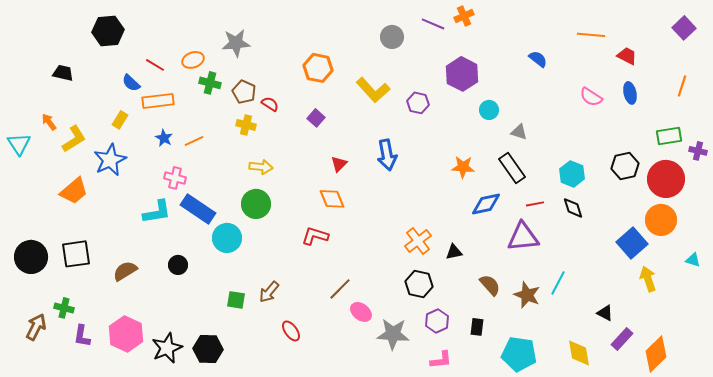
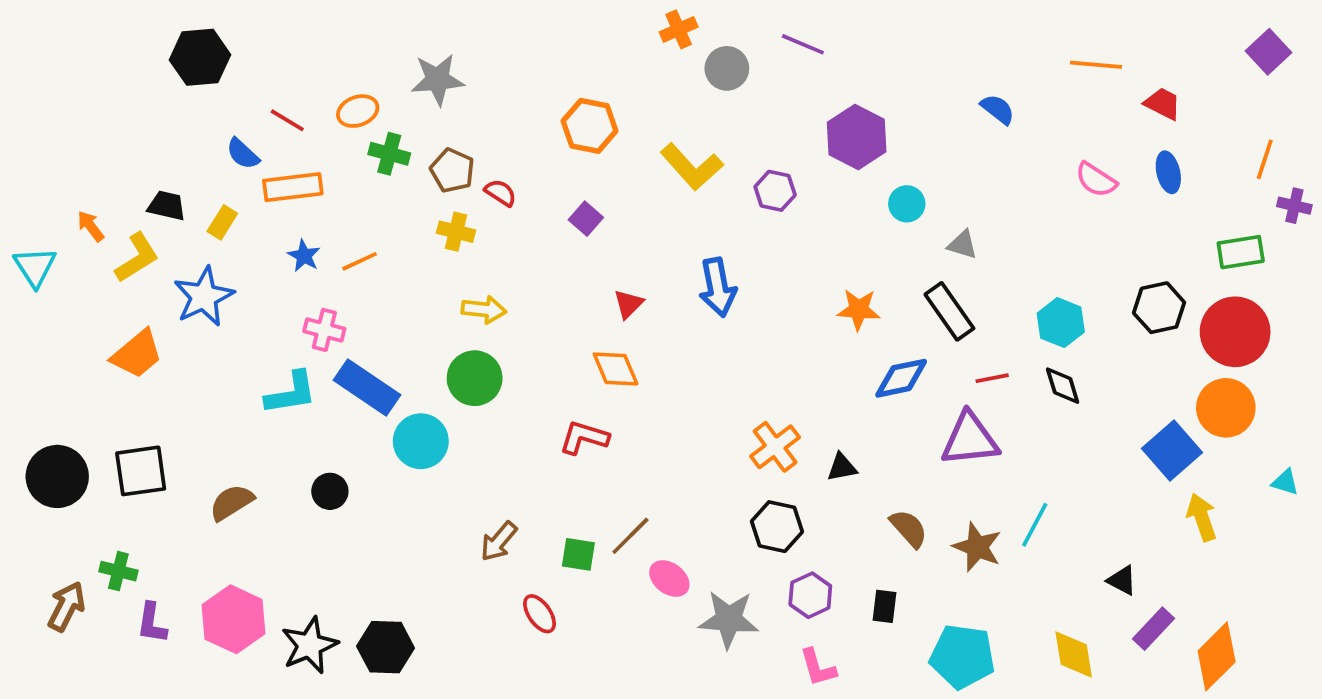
orange cross: (464, 16) -> (679, 29), moved
black trapezoid: (63, 73) -> (167, 206), moved
purple cross: (698, 151) -> (1294, 206), moved
green square: (236, 300) -> (578, 554), moved
pink L-shape: (441, 360) -> (818, 668), turned 80

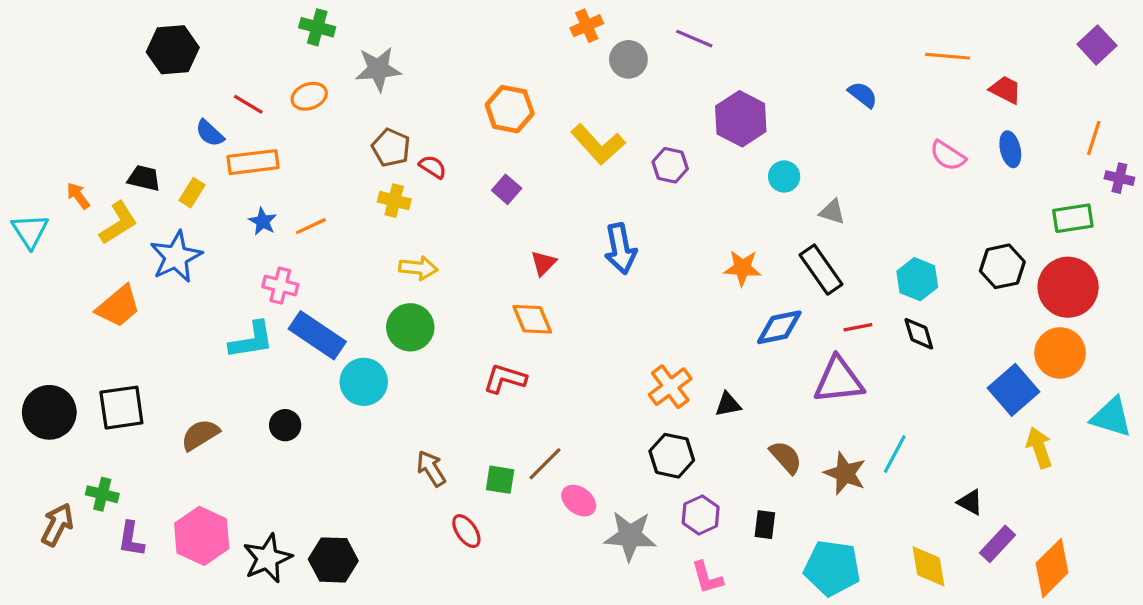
green cross: (389, 154) -> (317, 27), moved
cyan triangle: (1285, 482) -> (1111, 417), size x1.8
brown arrow: (499, 541) -> (431, 468), turned 108

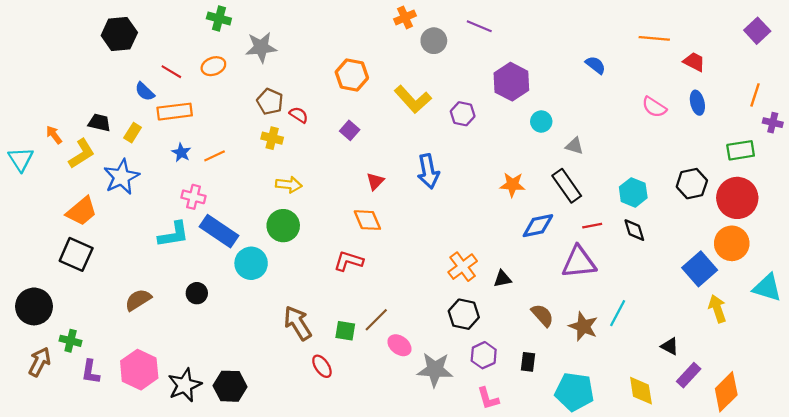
black square: (121, 408) -> (76, 254), moved, turned 32
black circle: (49, 412) -> (34, 306), moved
brown arrow: (431, 468) -> (298, 323), size x1.4

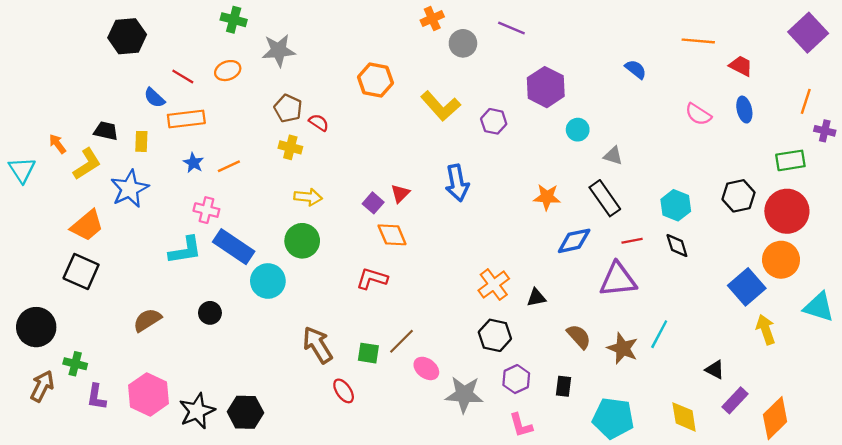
purple square: (757, 31) -> (808, 33), size x1.4
purple square: (350, 130) -> (373, 203), moved
yellow rectangle: (133, 133) -> (141, 141), turned -30

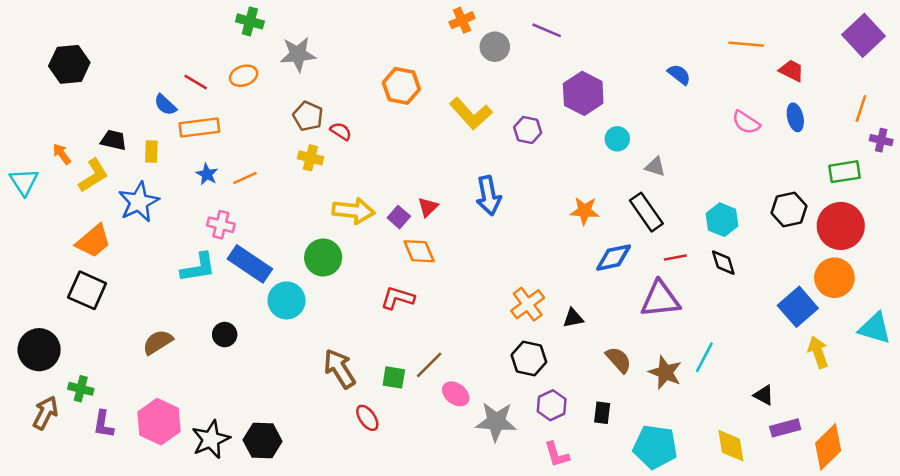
black hexagon: (127, 36) -> (69, 64), moved
yellow arrow: (308, 197) -> (353, 211), moved, size x1.4
purple rectangle: (735, 400) -> (785, 428), turned 32

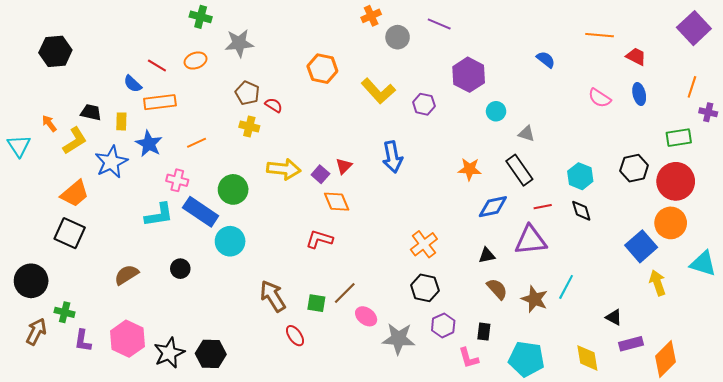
blue star: (207, 174) -> (149, 144), moved, size x1.5
green circle: (323, 258) -> (233, 189), moved
black triangle: (573, 318) -> (487, 255), moved
pink L-shape: (557, 454) -> (469, 358), moved

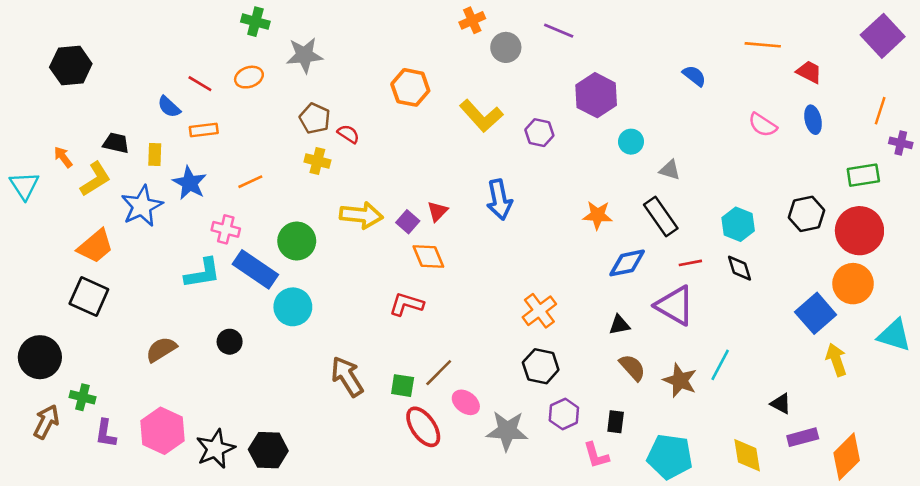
orange rectangle: (160, 102) -> (204, 130), size x0.7
purple triangle: (531, 240) -> (675, 306), turned 36
red ellipse: (295, 336) -> (423, 427), moved, size x1.5

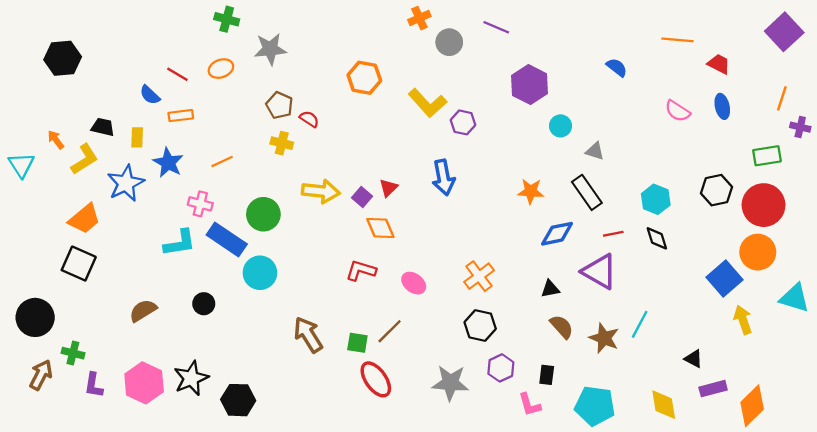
purple hexagon: (539, 133) -> (463, 122), moved
pink ellipse: (466, 402) -> (414, 283), moved
black star: (215, 449) -> (191, 378), moved

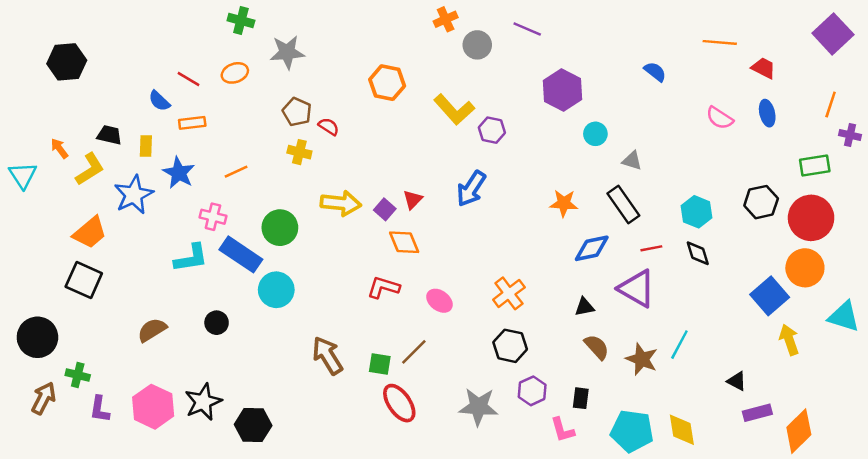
blue arrow: (443, 178) -> (471, 189), turned 44
yellow diamond: (664, 405) -> (682, 430), moved

